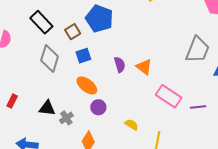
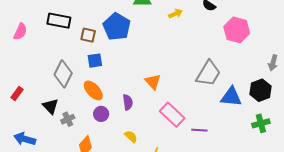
black rectangle: (41, 22) -> (59, 21), turned -45
brown square: (73, 32) -> (88, 35), turned 35
gray diamond: (50, 58) -> (63, 74), moved
purple semicircle: (120, 65) -> (128, 102), moved
black triangle: (47, 108) -> (50, 106), turned 30

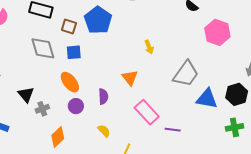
yellow arrow: (175, 14) -> (149, 47), moved, turned 88
gray diamond: (63, 74) -> (43, 48), moved, turned -48

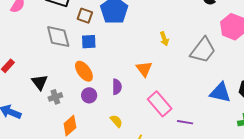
gray trapezoid: (186, 74) -> (203, 50), moved

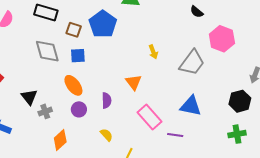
blue triangle: (220, 93) -> (191, 106), moved

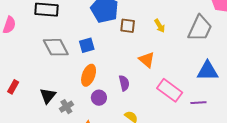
brown square: (74, 30) -> (128, 26), moved
orange ellipse: (73, 85) -> (89, 75), turned 70
black triangle: (29, 97) -> (48, 96), turned 30

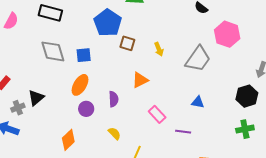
orange triangle: (147, 60) -> (140, 80), turned 42
blue triangle: (208, 71) -> (198, 102), size x0.6
pink rectangle: (170, 90) -> (157, 114), size x0.7
gray cross: (66, 107) -> (18, 108), moved

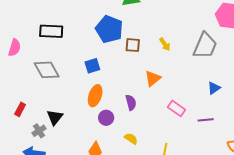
gray diamond: (53, 51) -> (47, 70), moved
blue triangle: (198, 102) -> (214, 88), turned -32
yellow semicircle: (114, 133) -> (131, 139), moved

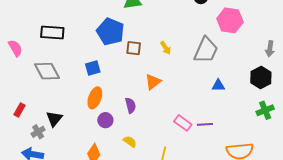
pink semicircle: (15, 48) -> (15, 48), turned -48
blue triangle: (214, 88) -> (218, 85), moved, turned 32
pink rectangle: (177, 108) -> (183, 123), moved

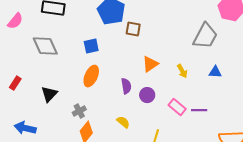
pink semicircle: (15, 48) -> (15, 21), turned 66
yellow arrow: (166, 48) -> (182, 71), moved
purple circle: (105, 120) -> (147, 95), moved
gray cross: (38, 132) -> (79, 111), moved

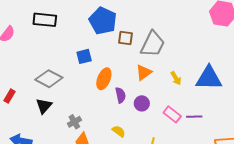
gray trapezoid: (205, 36) -> (153, 44), moved
gray diamond: (45, 46) -> (49, 79), moved, turned -36
blue triangle: (215, 72) -> (209, 78), size x2.0
orange ellipse: (91, 76) -> (104, 79), moved

